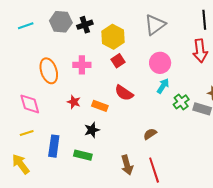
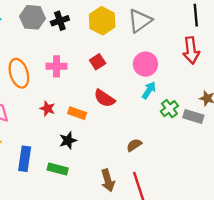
yellow hexagon: (113, 37) -> (102, 21), moved

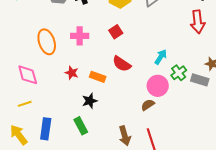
pink circle: (145, 64) -> (158, 86), moved
blue rectangle: (25, 159) -> (46, 129), moved
green rectangle: (58, 169) -> (81, 126), turned 48

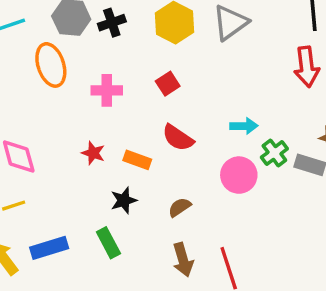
orange ellipse: (47, 42) -> (51, 65), moved
cyan arrow: (161, 57) -> (244, 126), turned 56
brown semicircle: (148, 105) -> (180, 207), moved
blue rectangle: (46, 129) -> (49, 248), turned 65

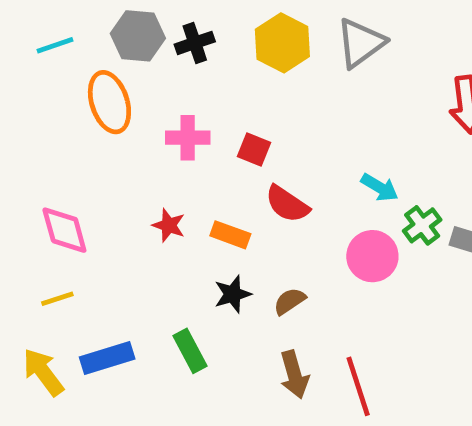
red square: (168, 84) -> (254, 150), moved, turned -35
cyan arrow: (244, 126) -> (380, 187), turned 32
black star: (124, 200) -> (233, 294), moved

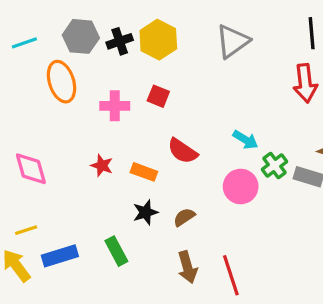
yellow hexagon: (282, 43) -> (158, 40), moved
red square: (254, 150) -> (158, 96), moved
yellow line: (57, 299) -> (26, 230), moved

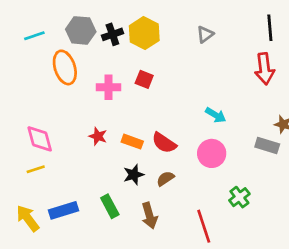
gray triangle: (233, 41) -> (205, 34), size x0.6
red semicircle: (183, 151) -> (164, 143), moved
green cross: (274, 166) -> (239, 197), moved
yellow line: (26, 230) -> (36, 169), moved
brown arrow: (187, 267) -> (149, 216), moved

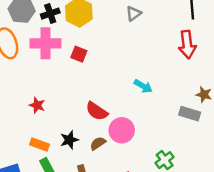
pink cross: (108, 87) -> (45, 43), moved, size x1.4
orange rectangle: (132, 142) -> (39, 145), moved
pink circle: (212, 153) -> (122, 130), moved

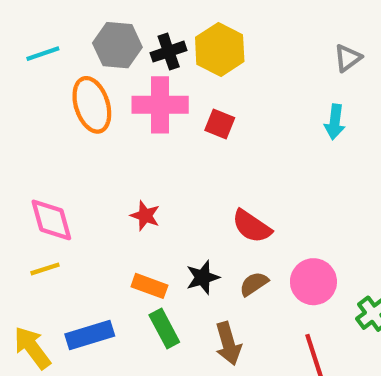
gray triangle: (134, 14) -> (348, 58), moved
cyan arrow: (143, 86) -> (335, 122), moved, turned 66
pink circle: (122, 130) -> (313, 282), moved

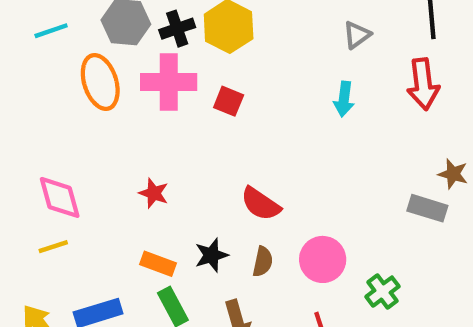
brown semicircle: (254, 284) -> (263, 262), turned 136

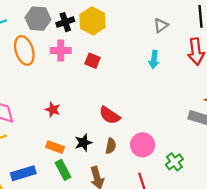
pink cross: (169, 82) -> (61, 50), size x0.7

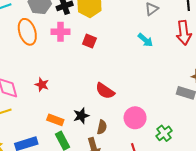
cyan arrow: (154, 60) -> (145, 40), turned -56
red star: (53, 110) -> (42, 85), moved
brown semicircle: (111, 146) -> (102, 127), moved

